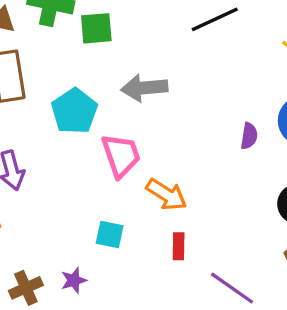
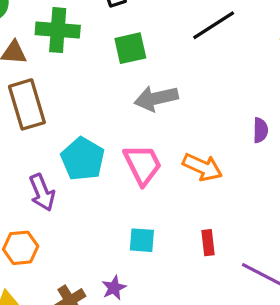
green square: (96, 28) -> (130, 48), moved
cyan pentagon: (74, 111) -> (83, 159), moved
orange arrow: (166, 194) -> (202, 167), moved

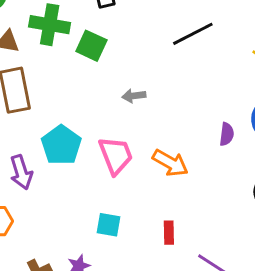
green square: (130, 48) -> (91, 46), moved, turned 32
gray arrow: (156, 98) -> (134, 96), size x0.6

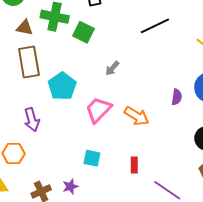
gray arrow: (134, 96) -> (112, 68), turned -42
cyan pentagon: (61, 145) -> (62, 86), moved
pink trapezoid: (116, 155) -> (98, 110), turned -116

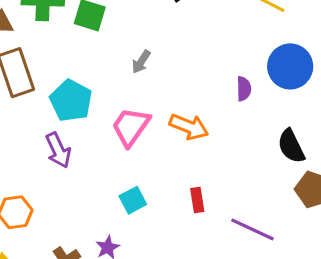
purple arrow: (32, 120) -> (58, 150), moved
cyan square: (92, 158) -> (133, 200), turned -30

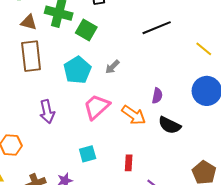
purple semicircle: (244, 89) -> (157, 96), moved
cyan pentagon: (71, 101) -> (77, 70), moved
black semicircle: (291, 146) -> (169, 125), moved, turned -50

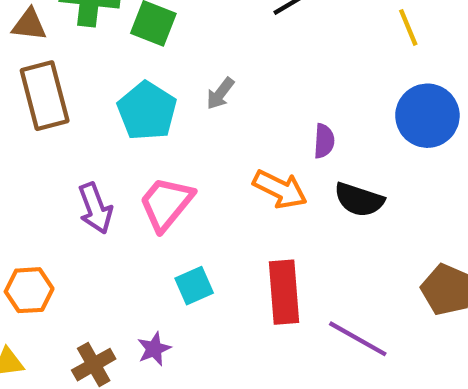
yellow line: (204, 49) -> (408, 27), turned 36
pink trapezoid: (97, 107) -> (166, 204), moved
red rectangle: (129, 163) -> (284, 292), size x1.8

